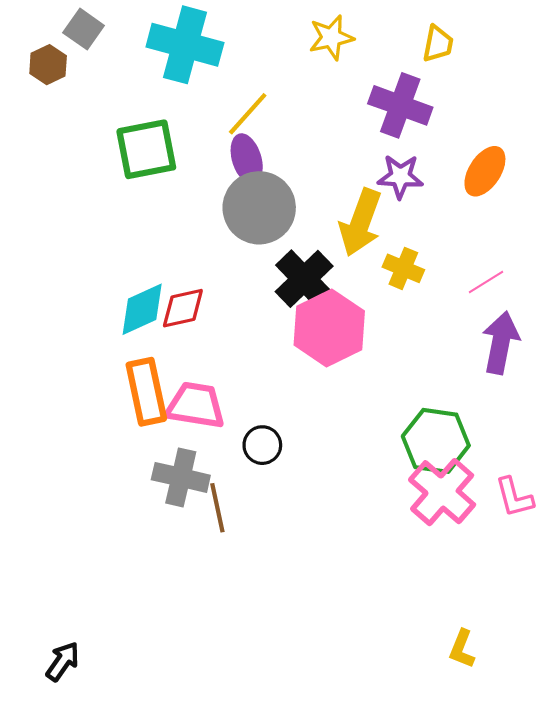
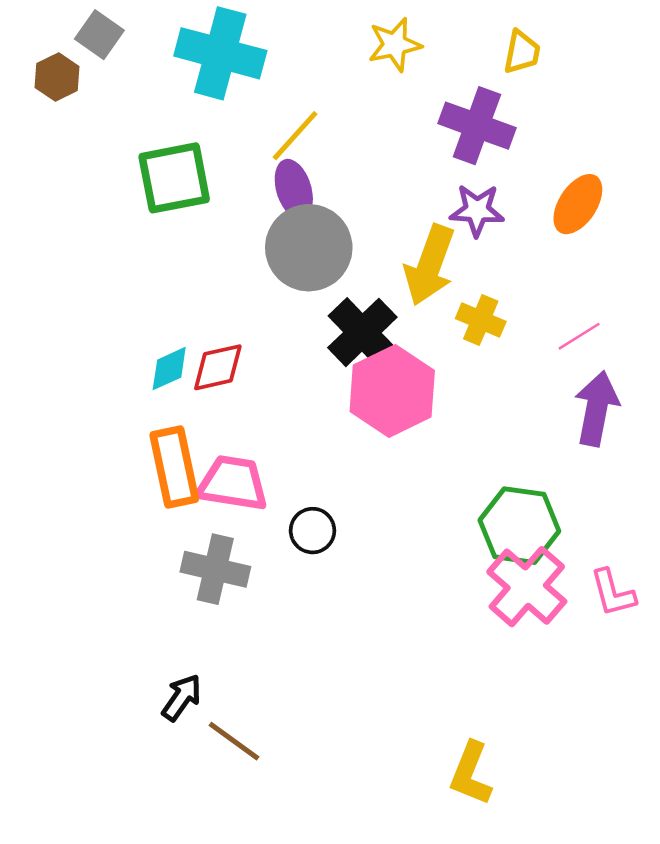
cyan diamond: (142, 309) -> (169, 369), size x0.7
brown line: (217, 508) -> (234, 741), moved, turned -42
yellow L-shape: (462, 649) -> (471, 774), moved, size x1.4
black arrow: (63, 661) -> (182, 698), moved

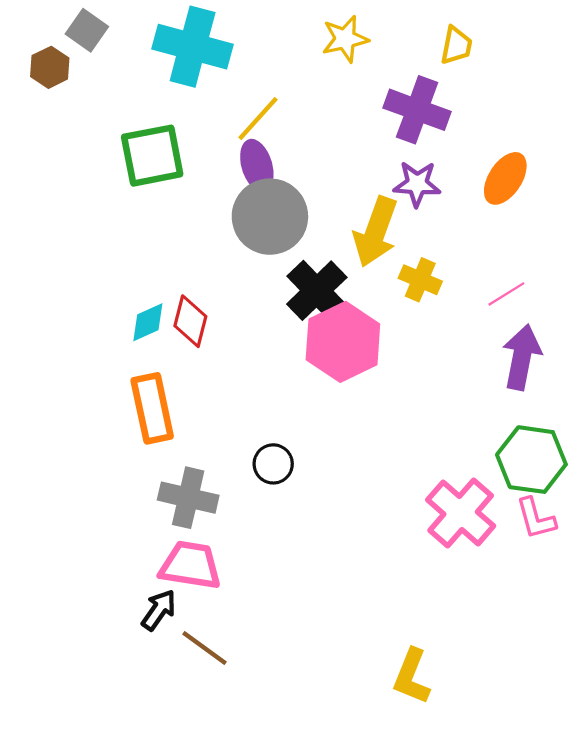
red diamond: (218, 367) -> (190, 321), turned -63
pink trapezoid: (233, 483) -> (190, 565), moved
green hexagon: (519, 526) -> (531, 460), moved

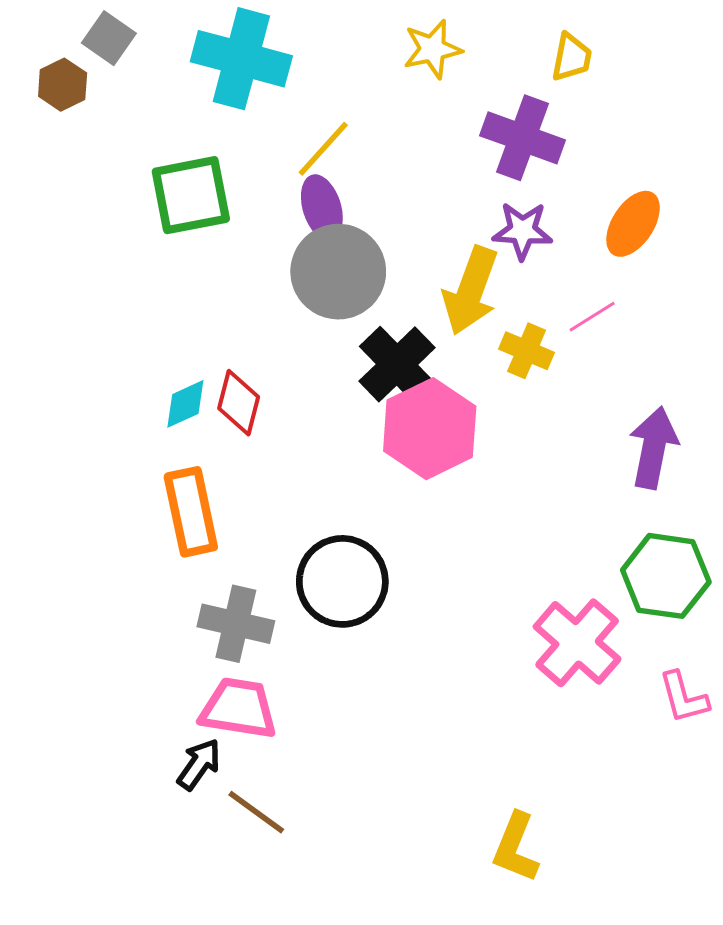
pink line: (506, 294) -> (592, 317), moved
black circle: (273, 464) -> (342, 581), size x1.8
pink L-shape: (536, 518) -> (684, 697), moved

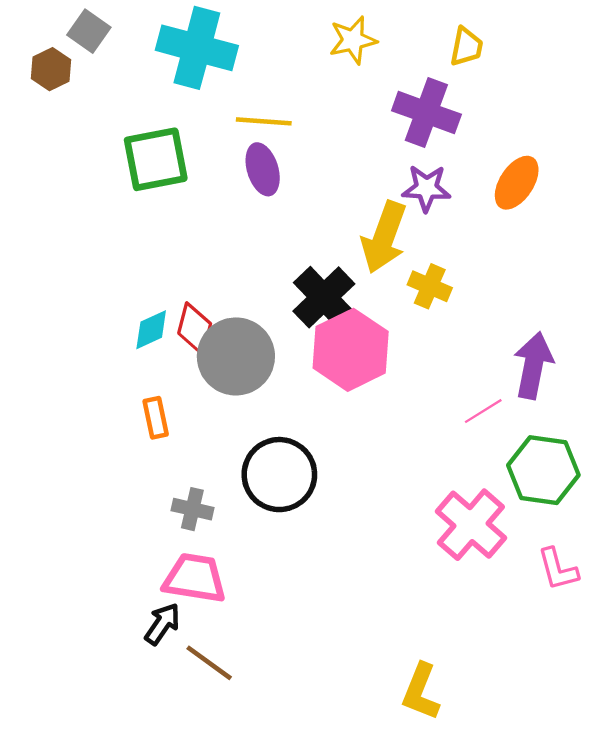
yellow line: (323, 149) -> (264, 121), turned 52
gray circle: (338, 272) -> (236, 356), moved
pink line: (592, 317) -> (483, 411), moved
orange rectangle: (191, 512) -> (156, 418), size x0.6
gray cross: (236, 624) -> (192, 509), size x0.7

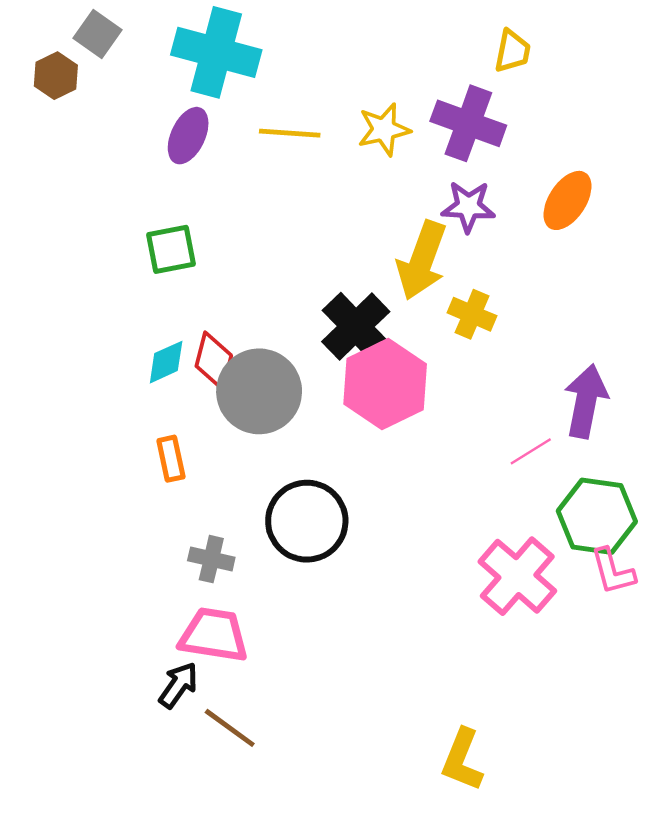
yellow star: (353, 40) -> (384, 129), moved
green square: (156, 159) -> (171, 249), moved, size x0.7
purple ellipse: (263, 169) -> (188, 136), moved, turned 42
pink L-shape: (558, 569) -> (613, 571), moved

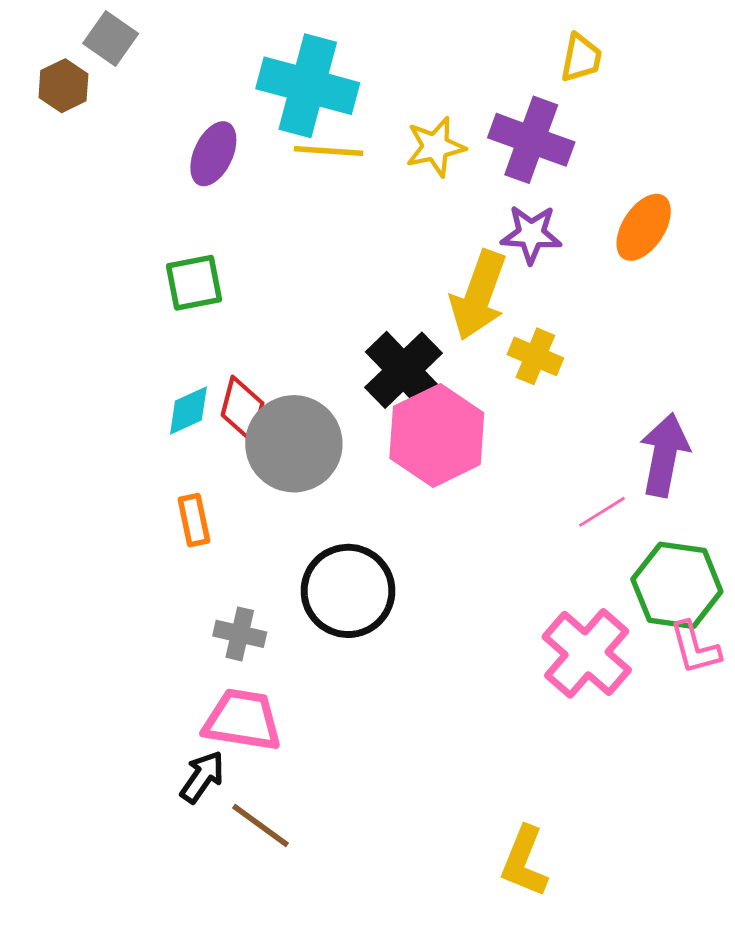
cyan cross: (216, 52) -> (308, 86), moved

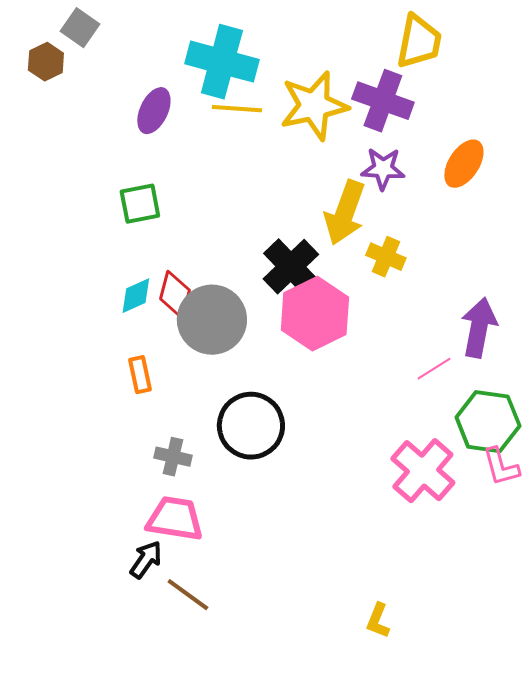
yellow trapezoid: (581, 58) -> (419, 42), size x1.5
yellow star: (435, 147) -> (314, 106), size x1.6
yellow L-shape: (524, 862) -> (378, 621), size x0.7

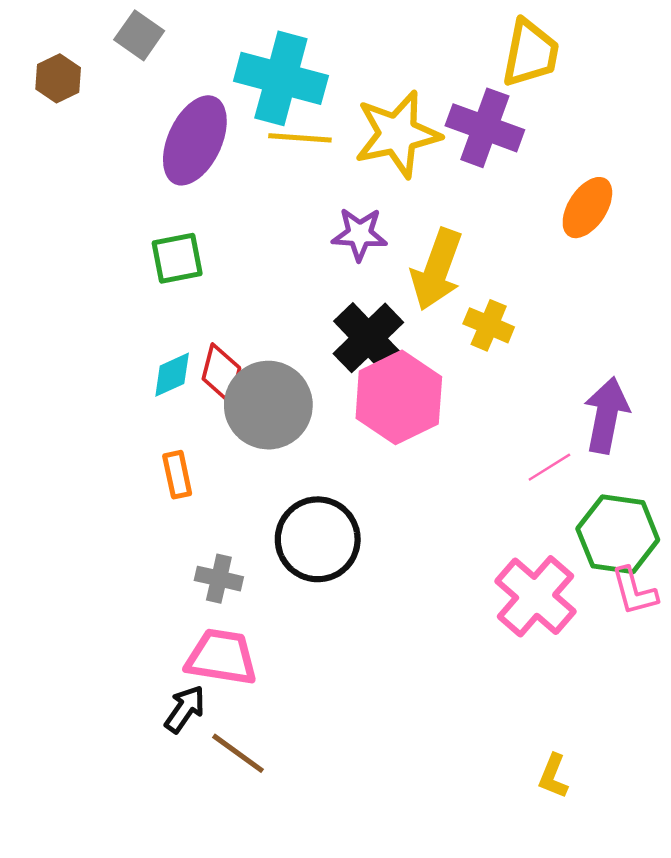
gray square: (80, 28) -> (139, 35), moved
purple ellipse: (154, 111) -> (195, 140), size x1.5
purple star: (383, 169) -> (359, 234), moved
yellow L-shape: (378, 621) -> (553, 776), moved

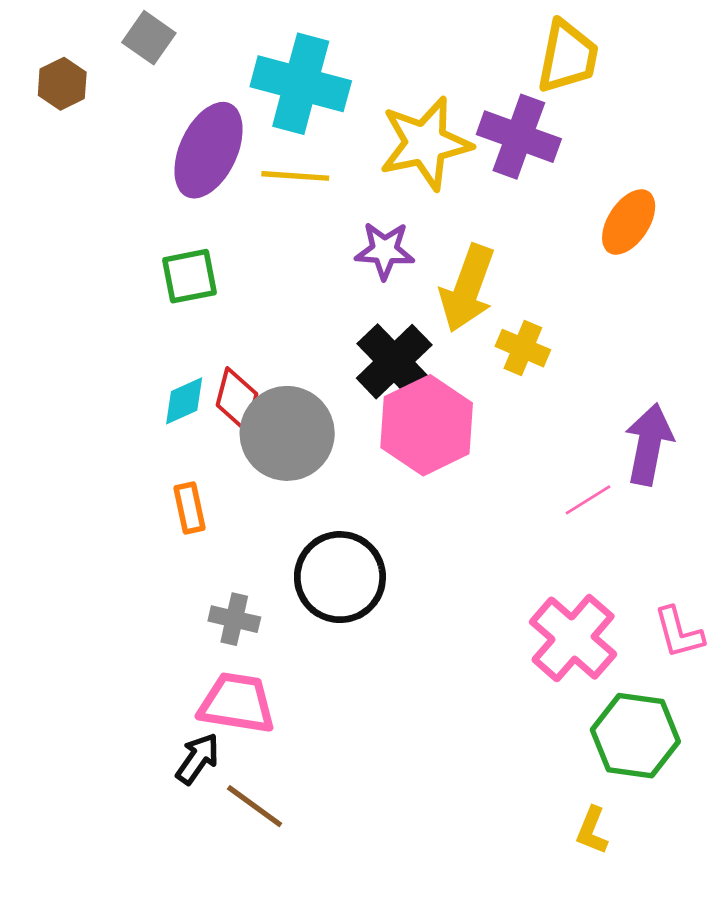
yellow line: (300, 138) -> (295, 176), moved
green hexagon: (618, 534) -> (635, 736), moved

